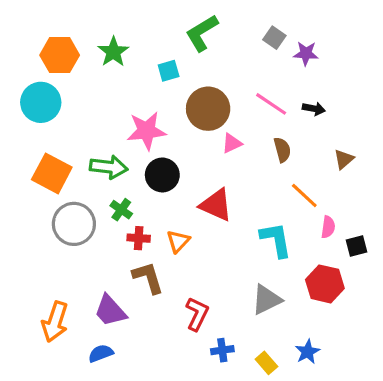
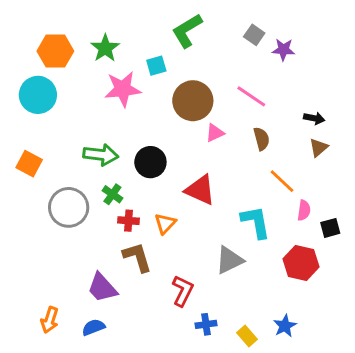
black arrow: (314, 109) -> (314, 118), moved
pink star: (147, 131) -> (123, 89), moved
orange square: (52, 173) -> (29, 164), moved, size x0.7
gray triangle: (266, 300) -> (229, 260), moved
orange arrow: (55, 322) -> (50, 320), moved, size x0.7

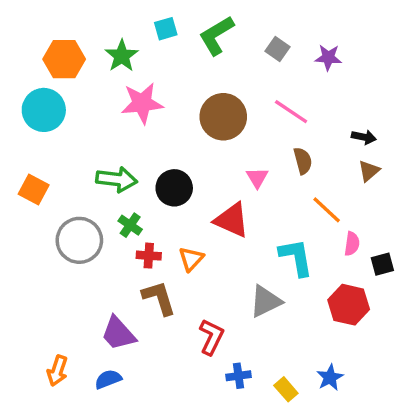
gray square: (254, 35) -> (277, 49), moved
cyan square: (156, 66) -> (166, 29), moved
pink triangle: (215, 133) -> (257, 178), moved, turned -36

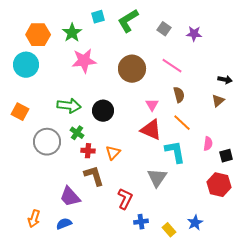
black arrow: (364, 137) -> (225, 80), moved
orange line: (327, 210) -> (182, 123), moved
red triangle: (232, 220) -> (151, 130), moved
gray triangle: (266, 301) -> (157, 178), turned -30
red hexagon: (349, 305) -> (219, 185), moved

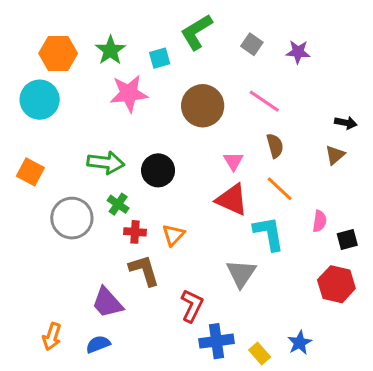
cyan square: (98, 17) -> (160, 58), moved
blue cross: (141, 222) -> (216, 341), size x1.5

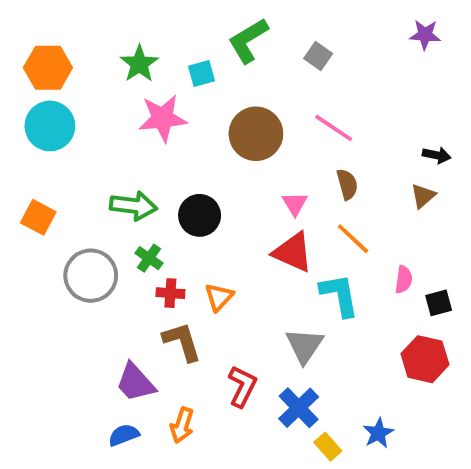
purple star: (298, 52) -> (425, 35), moved
orange hexagon: (58, 53) -> (48, 68), moved
orange arrow: (52, 336) -> (182, 425), moved
blue cross: (216, 341) -> (299, 408), moved, turned -36

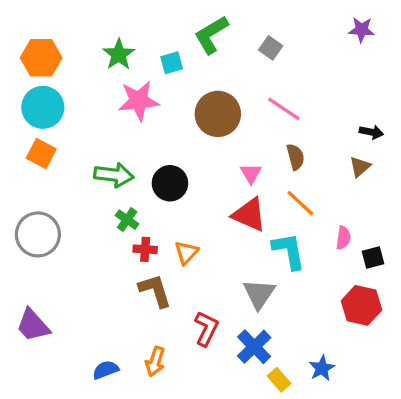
orange square: (38, 217) -> (41, 154), moved
gray circle: (91, 276) -> (38, 234), moved
purple trapezoid: (135, 382) -> (33, 325), moved

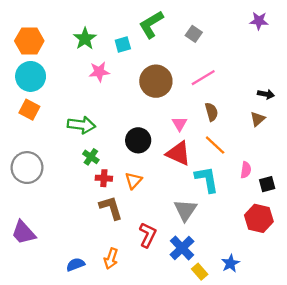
pink star: (139, 101) -> (99, 72), size x0.7
pink line: (284, 109) -> (203, 78), turned -65
black circle: (170, 183) -> (138, 140), moved

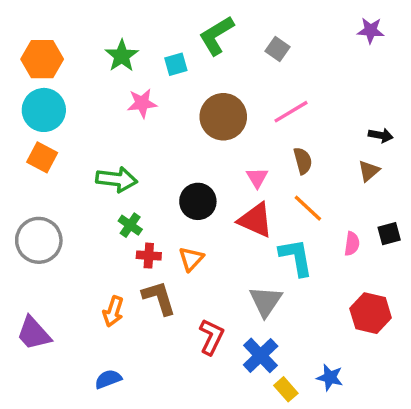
black square: (267, 184) -> (389, 234), moved
orange arrow: (111, 259) -> (113, 311), moved
blue star: (230, 263) -> (330, 377), turned -30

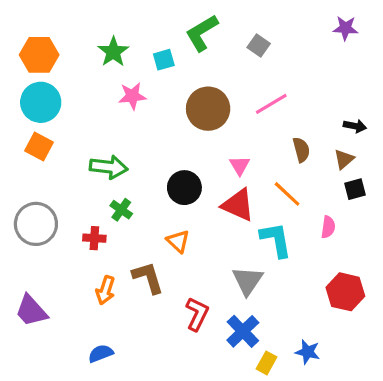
brown semicircle: (303, 161) -> (301, 150), moved
black square: (389, 234) -> (355, 189), moved
red cross: (149, 256) -> (94, 238), moved
orange triangle: (191, 259) -> (178, 241), turned -30
yellow rectangle: (286, 389) -> (267, 363), turned 70

